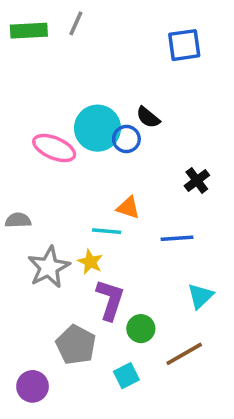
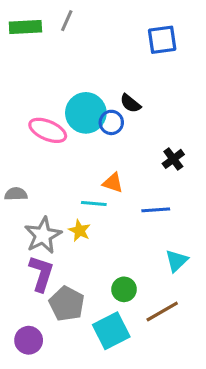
purple L-shape: (110, 300) -> (41, 273), moved
cyan square: (126, 376) -> (111, 331), size x1.6

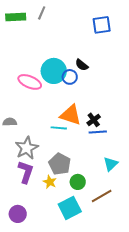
black cross: (173, 159) -> (94, 120), moved
orange triangle: (113, 183) -> (71, 115), size x1.6
yellow star: (79, 231) -> (50, 182), moved
gray pentagon: (67, 304) -> (60, 164), moved

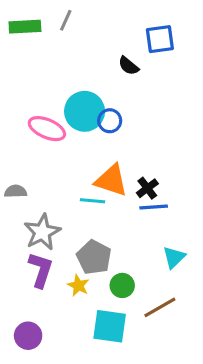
black semicircle: (82, 65) -> (129, 66), moved
cyan square: (70, 208) -> (110, 326), turned 35

